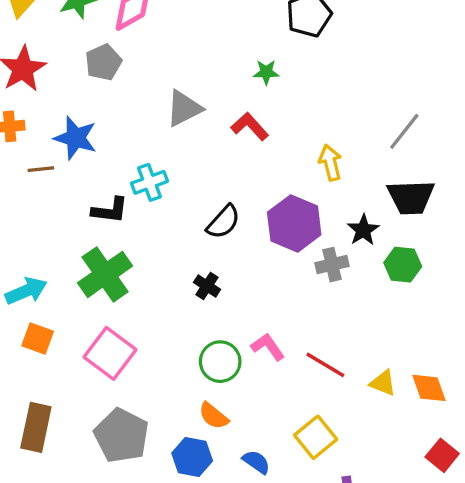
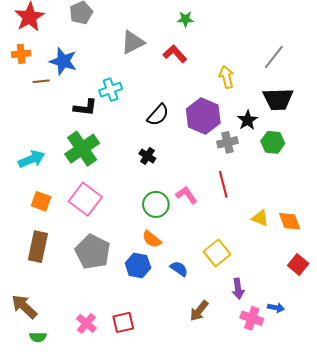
orange square: (38, 339) -> (41, 201), moved
red line: (325, 365) -> (223, 184), moved, turned 45

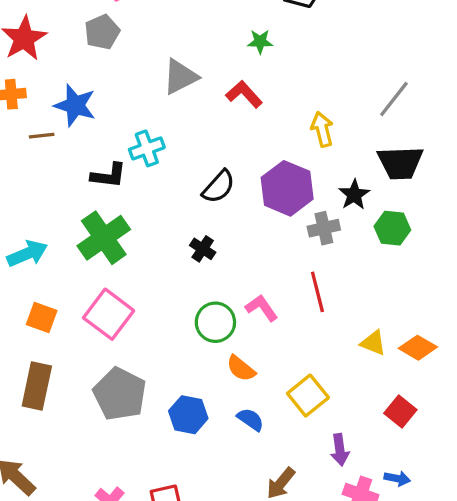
orange diamond: (290, 221) -> (418, 348), turned -40
orange semicircle: (152, 239) -> (241, 368), moved
red square: (298, 264) -> (400, 411), moved

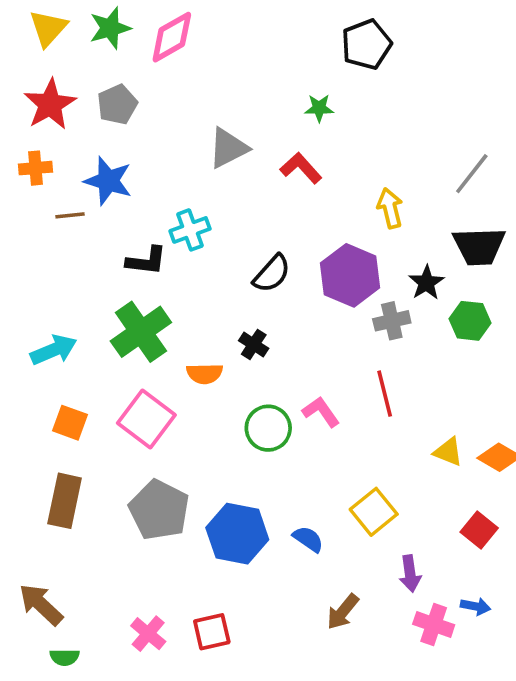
gray pentagon: (102, 32) -> (117, 104), moved
orange semicircle: (241, 368) -> (205, 374), moved, turned -40
blue hexagon: (188, 415) -> (237, 534), size x1.4

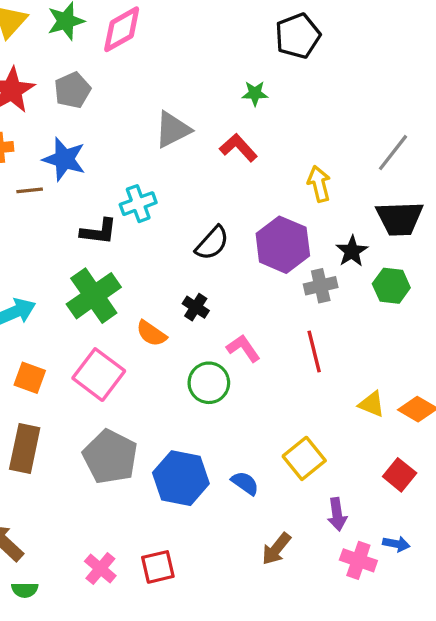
orange semicircle: (205, 374) -> (151, 333), turned 36
pink L-shape: (321, 412) -> (243, 348), moved

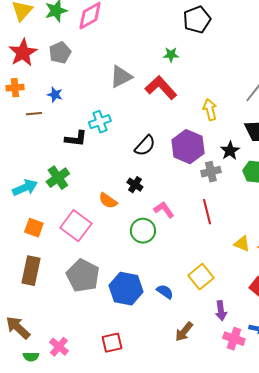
red L-shape: (238, 148) -> (161, 88), size x1.4
blue star: (64, 159) -> (55, 95), size x0.6
green cross: (94, 296) -> (58, 178), moved, size x0.7
pink cross: (100, 569) -> (59, 347), moved

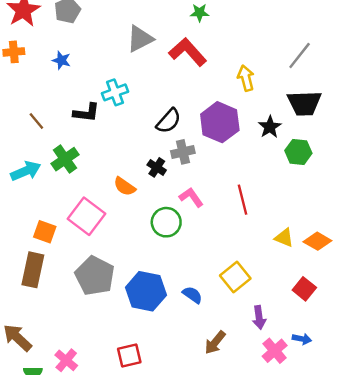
brown line: (34, 114) -> (36, 121), moved, turned 56
gray cross: (211, 172) -> (183, 152), moved
orange square: (34, 228) -> (45, 232), moved
pink cross: (234, 339) -> (275, 351), turned 30

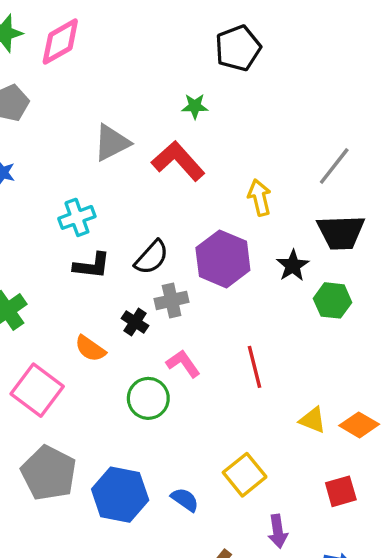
black L-shape: (86, 113) -> (92, 266), moved
red square: (304, 289) -> (341, 491), turned 35

